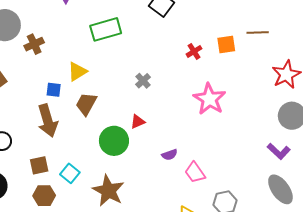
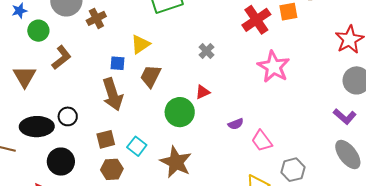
red cross: (194, 51) -> (256, 20), size x1.8

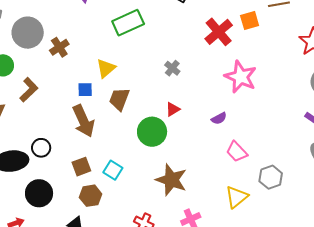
purple semicircle: (236, 124) -> (219, 118), moved
brown star: (176, 162) -> (171, 180), moved

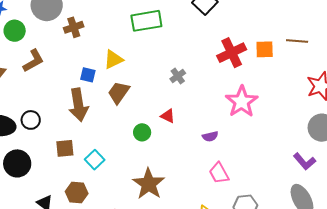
red triangle: (173, 109) -> (168, 116), turned 42
green circle: (152, 132) -> (142, 132), size x0.6
brown hexagon: (91, 196) -> (77, 192), moved

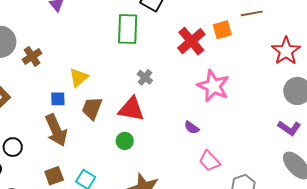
green rectangle: (146, 21) -> (128, 29), moved, turned -64
red triangle: (168, 116) -> (131, 109), moved, size x1.8
black circle: (31, 120) -> (13, 147), moved
purple semicircle: (210, 136) -> (192, 128), turned 63

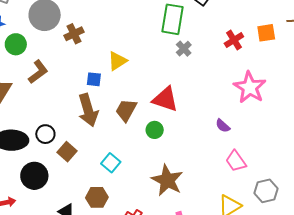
red cross: (191, 41) -> (234, 40), size x0.7
gray cross: (145, 77) -> (184, 49), moved
brown trapezoid: (92, 108) -> (126, 110), moved
black circle: (13, 147) -> (45, 134), moved
brown square: (54, 176) -> (67, 152), moved, turned -36

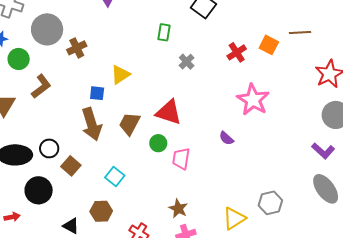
green rectangle: (172, 19) -> (164, 32), moved, size x0.6
orange square: (266, 33) -> (269, 45), turned 36
pink trapezoid: (236, 161) -> (181, 159), moved, turned 45
brown star: (167, 180) -> (178, 209), moved, size x0.6

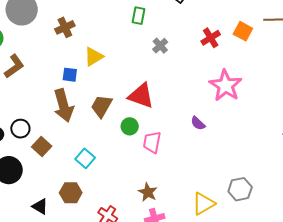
brown cross: (77, 48) -> (65, 27), moved

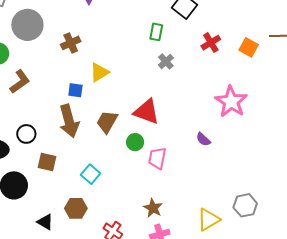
green rectangle: (138, 16) -> (156, 32), moved
red cross: (211, 38) -> (211, 43), moved
black circle: (20, 129) -> (26, 134), moved
brown square: (42, 147) -> (47, 162), turned -30

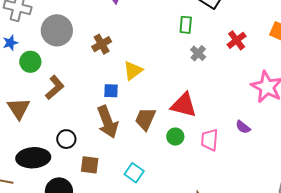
red cross: (211, 43) -> (237, 40), moved
pink trapezoid: (157, 158) -> (210, 140), moved

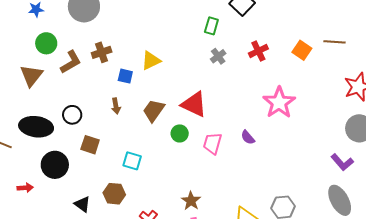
brown cross: (102, 44) -> (102, 52), moved
green circle: (30, 62) -> (46, 43), moved
brown arrow: (108, 122) -> (116, 106), size x0.5
cyan square: (134, 173) -> (132, 161), turned -30

